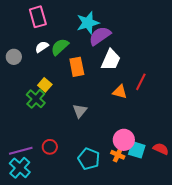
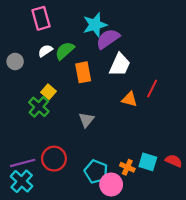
pink circle: (124, 140) -> (111, 184), moved
red circle: (50, 147) -> (54, 159), size x1.5

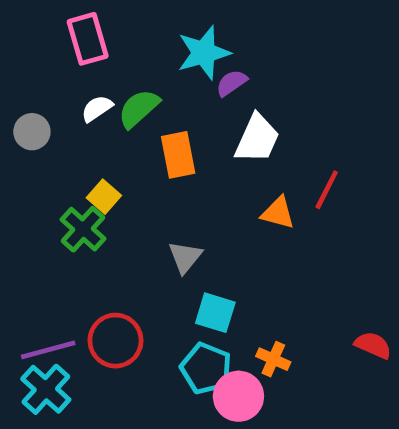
purple semicircle: (108, 39) -> (232, 83), size x0.6
cyan square: (148, 162) -> (215, 313), moved

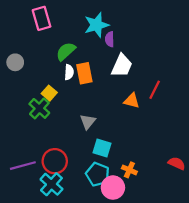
purple semicircle: (232, 83) -> (110, 39), turned -56
white semicircle: (97, 108) -> (69, 72), moved, turned 128
cyan cross: (46, 389) -> (51, 184), moved

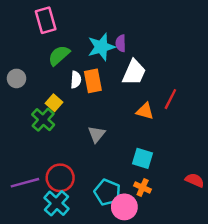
cyan star: (96, 25) -> (101, 47), moved
green semicircle: (66, 51) -> (59, 55), moved
gray circle: (15, 62) -> (16, 78), moved
cyan square: (102, 148) -> (143, 158), moved

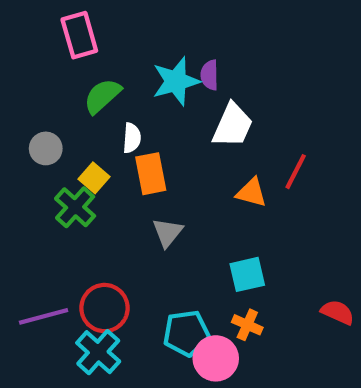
gray circle: (16, 78) -> (46, 148), moved
orange rectangle: (93, 81) -> (151, 174), moved
cyan square: (143, 158) -> (247, 274), turned -30
cyan pentagon: (107, 192) -> (186, 333), turned -30

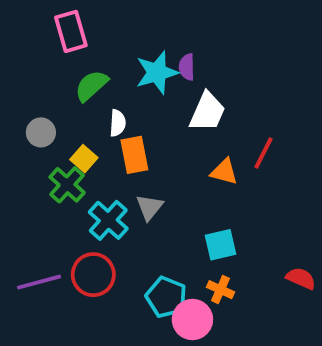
cyan pentagon: (186, 333) -> (166, 297), turned 30
cyan cross: (98, 352) -> (108, 220), moved

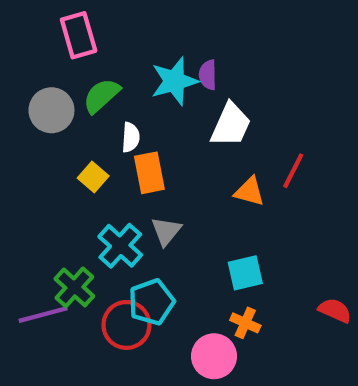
gray circle: (41, 132) -> (51, 110), moved, size x1.4
green cross: (67, 185) -> (74, 287), moved
red circle: (93, 275) -> (126, 325), moved
cyan pentagon: (166, 297) -> (151, 302), moved, turned 30

